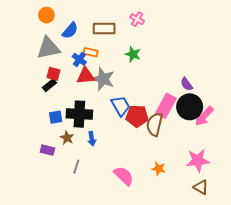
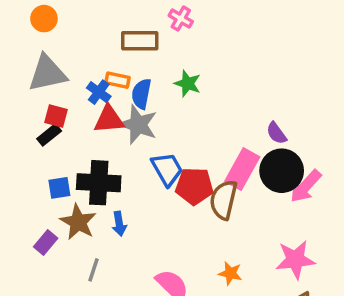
pink cross: (137, 19) -> (181, 19), moved
blue semicircle: (70, 31) -> (141, 94), moved, turned 150
brown star: (67, 138) -> (78, 222), size x1.5
purple rectangle: (47, 150) -> (46, 243), turned -64

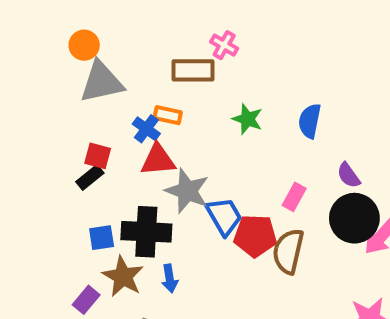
pink cross: (181, 19) -> (224, 45), moved
gray triangle: (47, 73) -> (102, 82), moved
blue semicircle: (141, 94) -> (310, 121), moved
gray star: (138, 125) -> (187, 191), moved
pink rectangle: (242, 169) -> (294, 197), moved, size x0.6

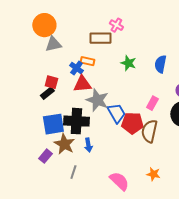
orange circle: (84, 45) -> (44, 25), size x1.5
gray triangle: (102, 82) -> (53, 44), size x0.7
blue square: (102, 238) -> (53, 124), size x1.6

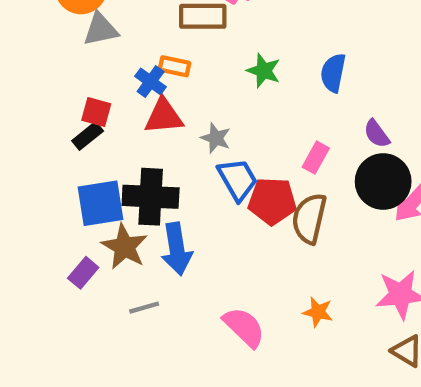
gray star: (97, 100) -> (216, 138), moved, size x0.6
blue arrow: (88, 145) -> (177, 249), size x1.6
gray line: (73, 172) -> (144, 308), turned 56

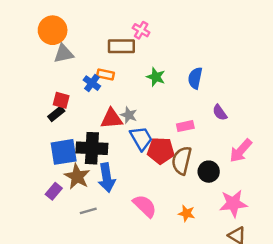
red triangle: (164, 116) -> (112, 119), moved
pink rectangle: (316, 158) -> (185, 126), turned 49
black circle: (383, 182) -> (209, 172), moved, size x0.7
pink semicircle: (244, 327) -> (145, 206), moved

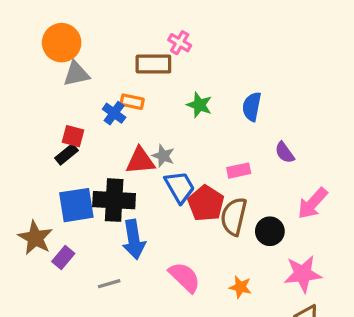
red pentagon: (161, 151) -> (206, 203), turned 30
brown star: (77, 176) -> (35, 238), moved

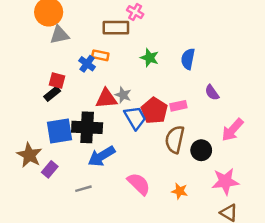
red pentagon: (206, 203) -> (154, 111), moved
blue arrow: (134, 239) -> (101, 156), turned 68

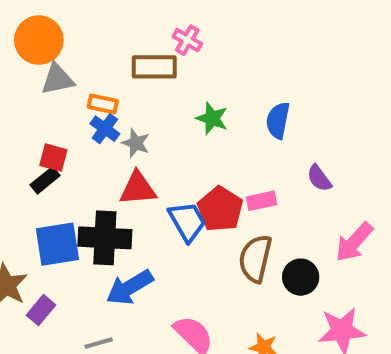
orange rectangle: (100, 55) -> (103, 104), moved
gray star: (123, 95) -> (136, 143), moved

